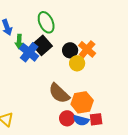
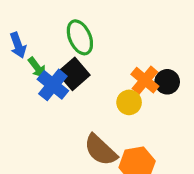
green arrow: (19, 41) -> (37, 68), turned -40
black circle: (70, 50) -> (167, 82), moved

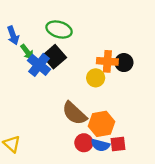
green ellipse: (80, 37) -> (59, 29), turned -50
orange cross: (145, 80) -> (107, 61), turned -36

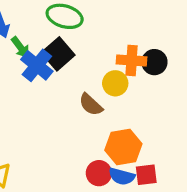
brown semicircle: (74, 113) -> (91, 105), moved, size x0.7

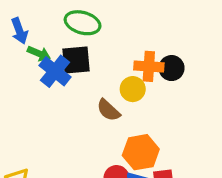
green arrow: (20, 47) -> (39, 53), turned -30
black square: (58, 54) -> (76, 60), turned 36

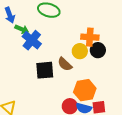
black square: (76, 60) -> (45, 70), moved
black circle: (172, 68) -> (98, 50), moved

